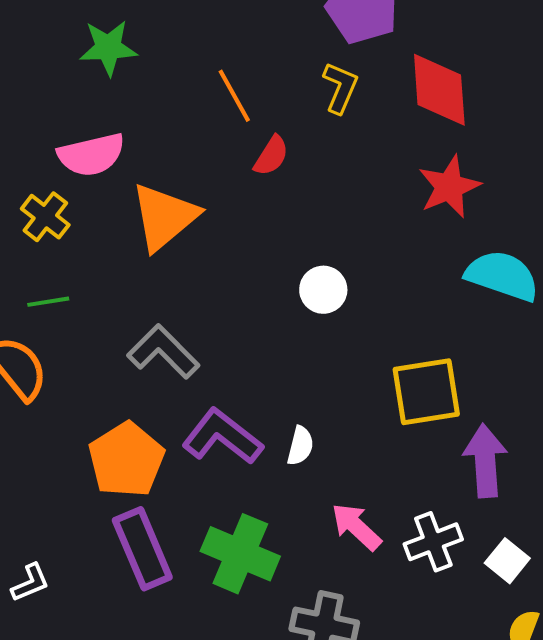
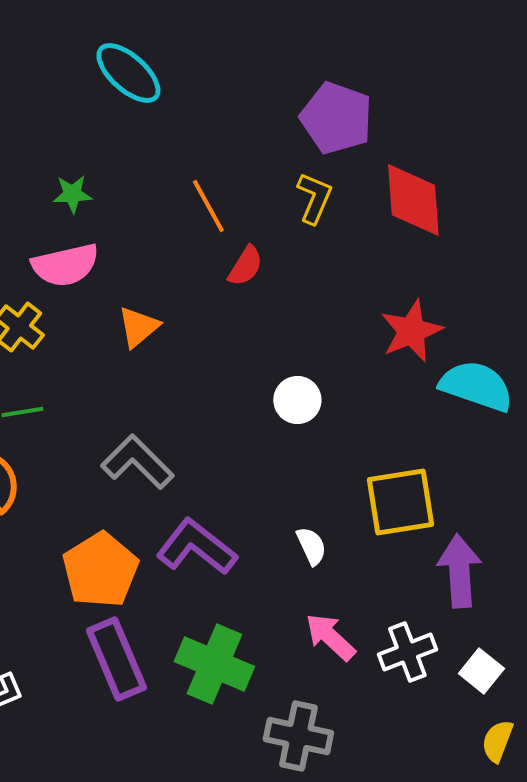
green star: (108, 48) -> (72, 194), moved, size x0.7
red star: (449, 187) -> (411, 331), moved
orange triangle: (164, 217) -> (138, 327), size x0.6
white semicircle: (300, 446) -> (311, 546), moved, turned -39

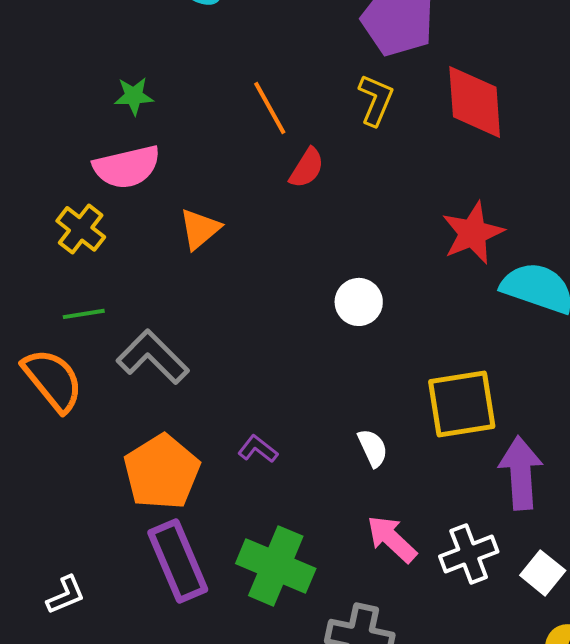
gray L-shape: (137, 462) -> (153, 357), moved
purple L-shape: (196, 547) -> (258, 449), size x0.5

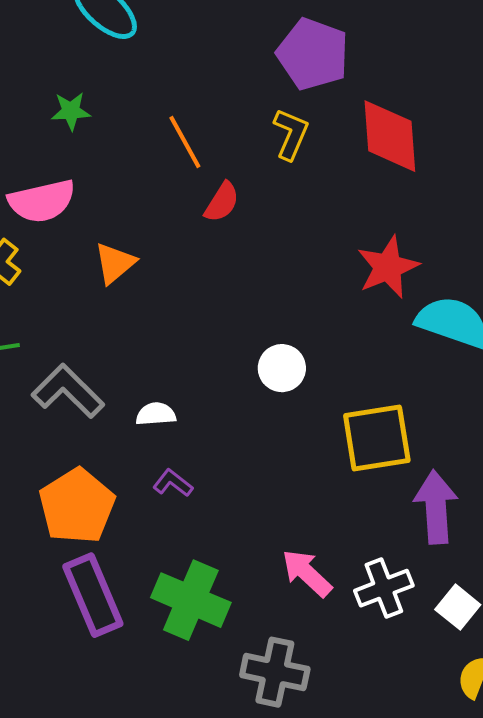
green star: (134, 96) -> (71, 111), moved
white circle: (359, 302) -> (282, 368), moved
white semicircle: (373, 448) -> (156, 414), moved, turned -69

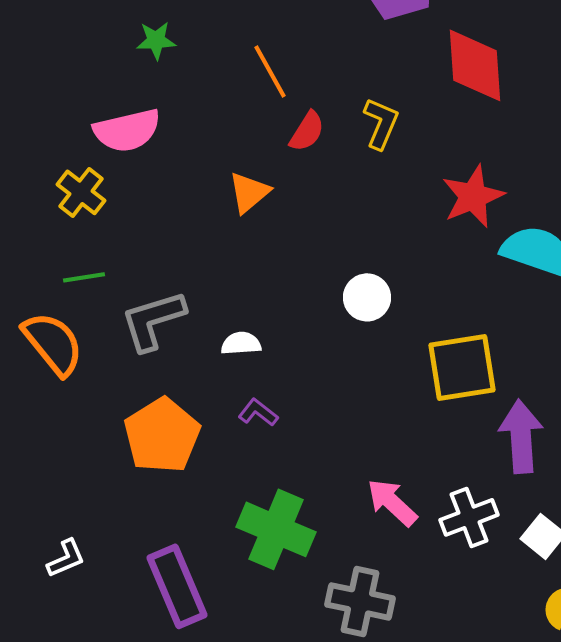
yellow L-shape: (291, 134) -> (381, 123), moved
orange triangle: (115, 263) -> (249, 192), moved
gray L-shape: (68, 391) -> (153, 320), turned -62
purple rectangle: (93, 595) -> (177, 586), moved

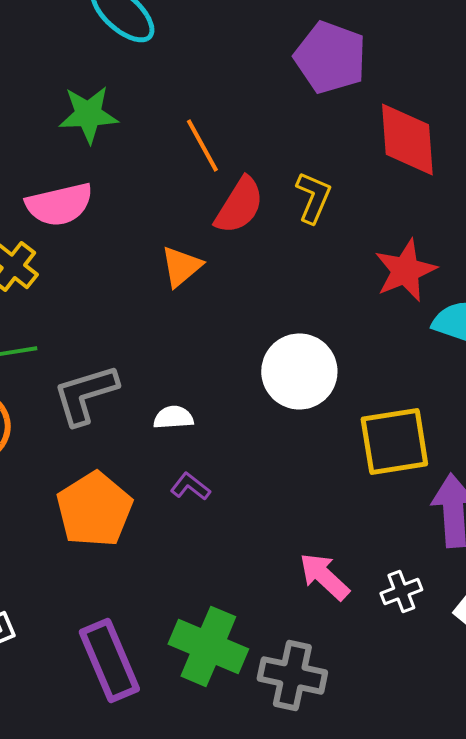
green star: (156, 40) -> (88, 114), size x1.5
red semicircle: (307, 131) -> (239, 205), size x1.4
white circle: (367, 297) -> (299, 371), size x1.6
white cross: (469, 517) -> (401, 591), size x0.7
green cross: (276, 529) -> (208, 646), moved

